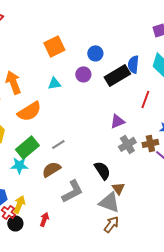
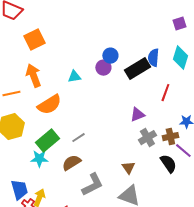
orange square: (54, 46) -> (34, 40), moved
blue circle: (95, 53) -> (110, 56), moved
black semicircle: (102, 170) -> (168, 164), moved
brown triangle: (118, 188) -> (128, 168), moved

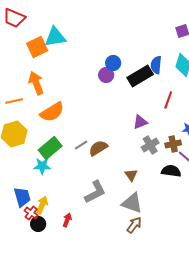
cyan triangle: (74, 77) -> (55, 37), moved, size x1.6
brown semicircle: (71, 163) -> (98, 148), moved
black semicircle: (168, 164) -> (171, 171), turned -48

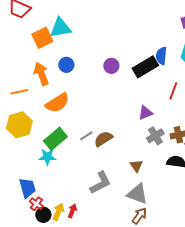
blue circle: (113, 63) -> (66, 65), moved
yellow arrow: (42, 205) -> (58, 212), moved

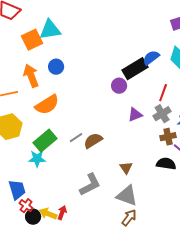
blue semicircle: (161, 56) -> (151, 58), turned 48
purple circle: (111, 66) -> (119, 86), moved
gray cross: (155, 136) -> (162, 114), moved
yellow arrow: (58, 212) -> (48, 214), turned -90

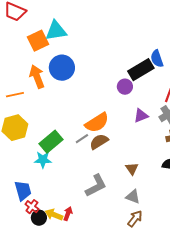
blue semicircle: (151, 58) -> (157, 59), turned -72
blue circle: (56, 67) -> (62, 68), size x1.6
orange semicircle: (47, 105) -> (97, 123), moved
gray triangle: (127, 196) -> (133, 197), size x0.7

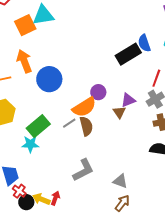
blue circle: (62, 68) -> (49, 79), moved
purple circle: (125, 87) -> (98, 92), moved
brown semicircle: (99, 142) -> (86, 126), turned 108
brown triangle: (132, 169) -> (119, 112), moved

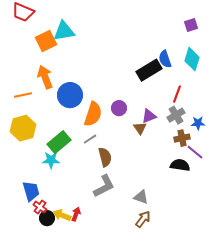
orange semicircle: (84, 107) -> (93, 114), moved, turned -40
brown semicircle: (86, 126) -> (105, 157), moved

